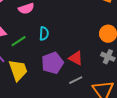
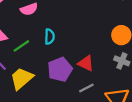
yellow trapezoid: (18, 70) -> (22, 78), turned -110

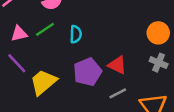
green line: (21, 46) -> (45, 29), moved

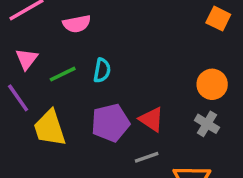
green line: (45, 29) -> (63, 74), moved
pink triangle: (19, 34) -> (27, 59), turned -48
yellow trapezoid: (43, 82) -> (50, 128), turned -76

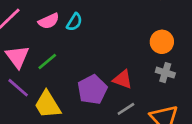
pink triangle: (27, 59) -> (17, 57), size x1.4
cyan semicircle: (102, 70) -> (74, 22), moved, turned 36

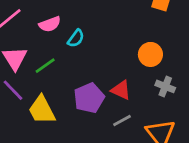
cyan semicircle: (74, 22) -> (76, 38), moved
orange circle: (162, 42) -> (150, 54), moved

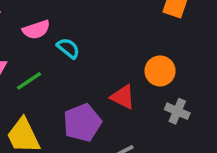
cyan semicircle: (76, 38) -> (68, 48), turned -90
red triangle: (121, 90) -> (123, 97), moved

